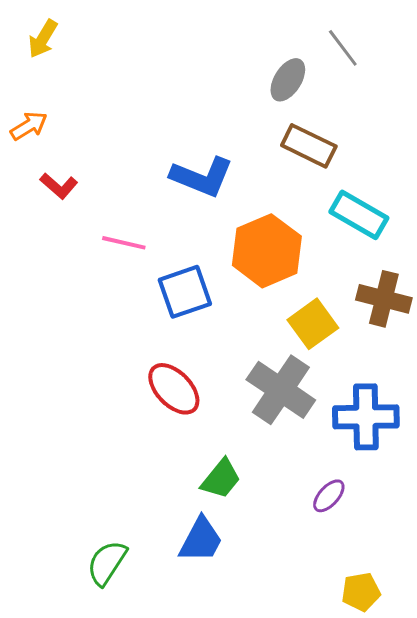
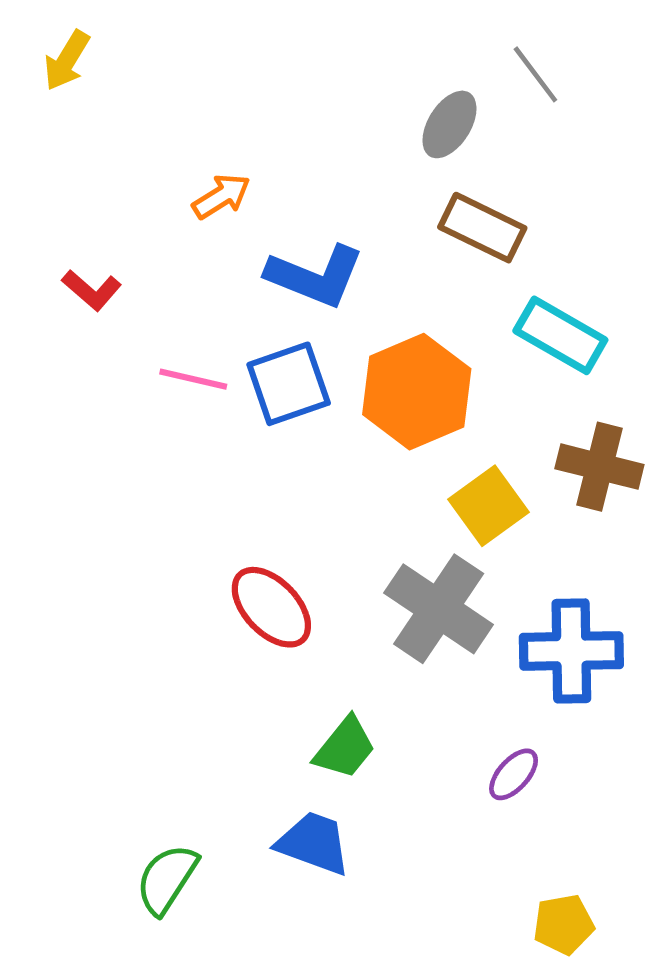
orange arrow: (29, 126) -> (221, 196), moved
blue square: (185, 292) -> (289, 384), moved
blue trapezoid: (201, 540) -> (314, 843), turned -98

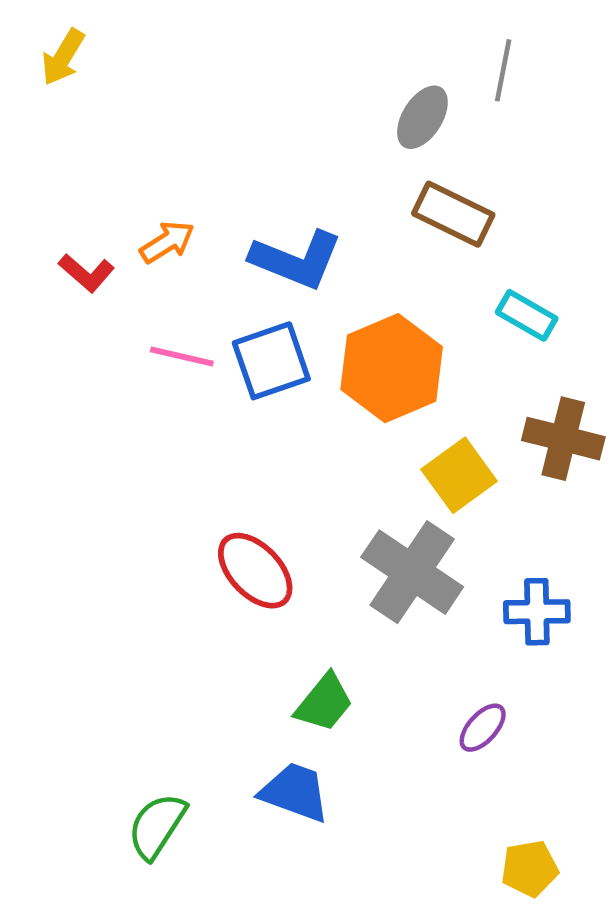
gray line: (535, 74) -> (503, 70), turned 48
orange arrow: (221, 196) -> (167, 242), moved
cyan rectangle: (560, 335) -> (527, 315), size x0.7
blue cross: (571, 651) -> (537, 612), size x0.7

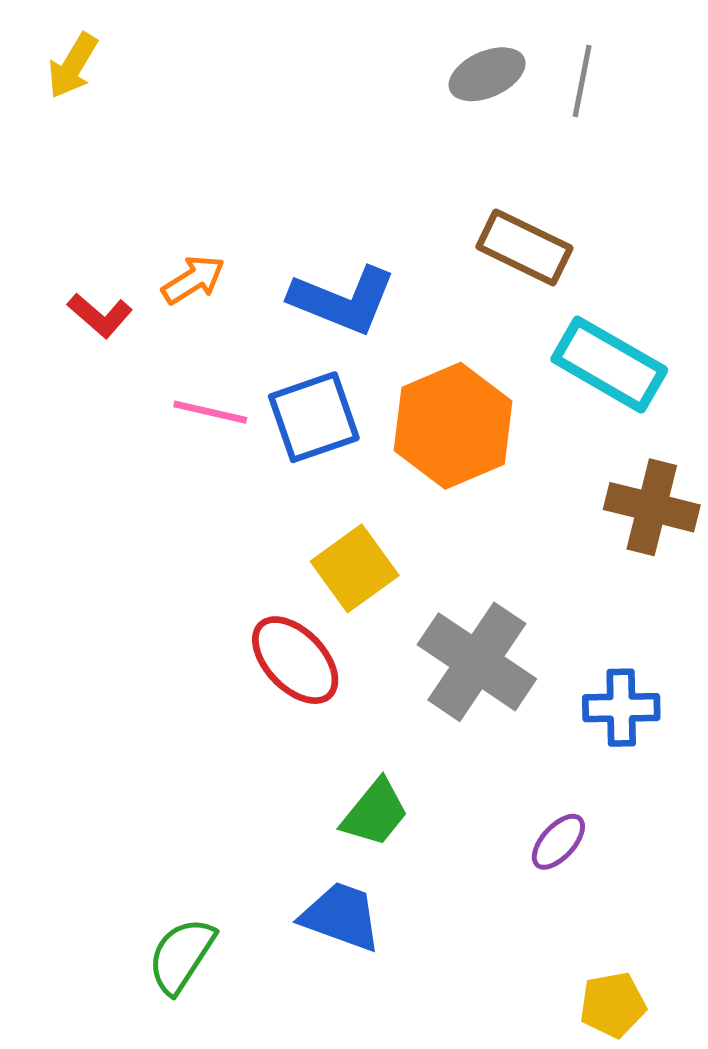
gray ellipse: (422, 117) -> (487, 74), moved, turned 34
cyan rectangle: (527, 315) -> (609, 365), size x1.6
yellow square: (459, 475) -> (355, 568), moved

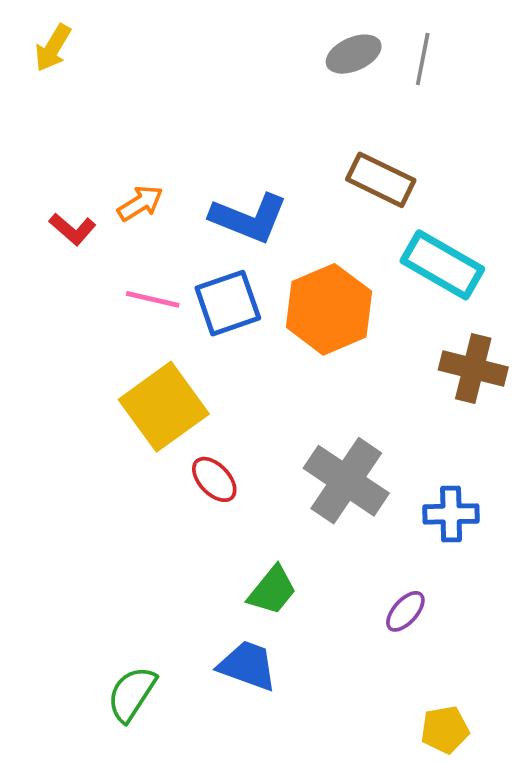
yellow square: (355, 568) -> (164, 407), moved, size x1.4
red ellipse: (295, 660) -> (214, 479), size x0.7

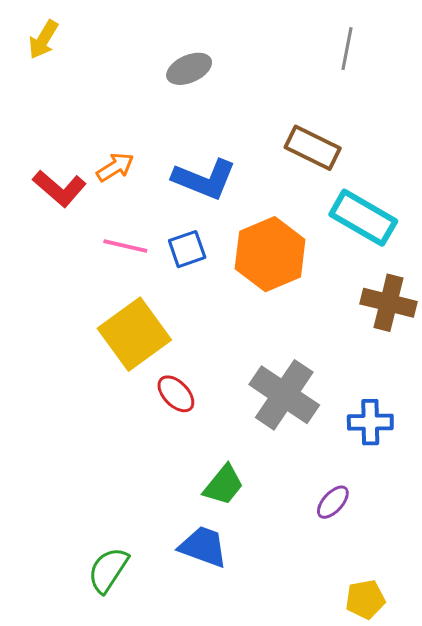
gray ellipse: (354, 54) -> (189, 69), moved
red L-shape: (72, 229) -> (60, 188), size x1.4
blue square: (228, 303) -> (187, 249), size x0.7

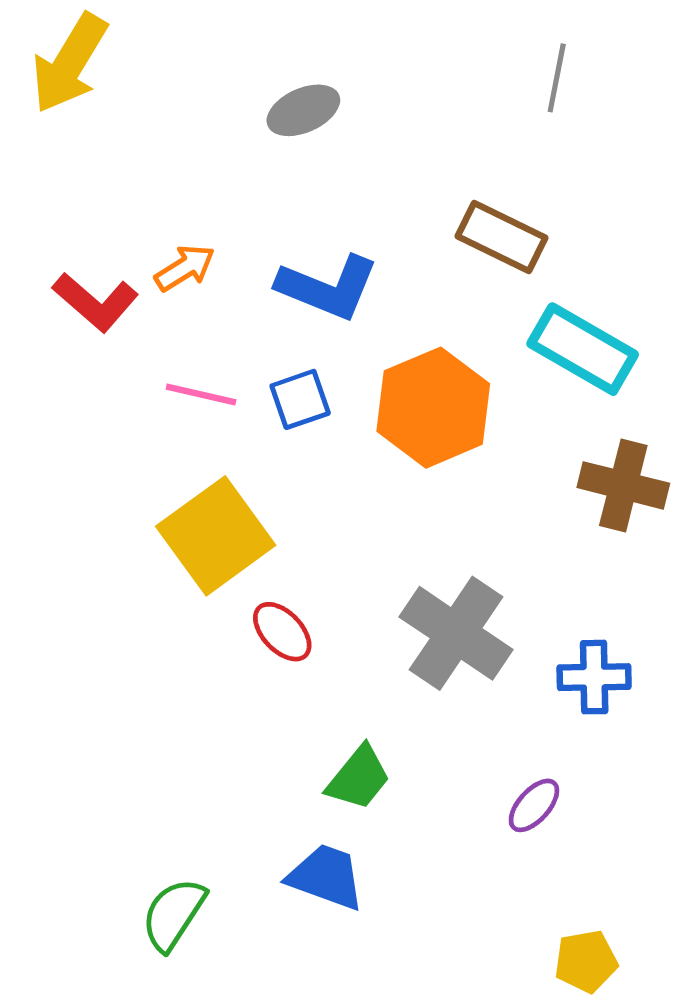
yellow arrow: (43, 39) -> (70, 63), size x1.6

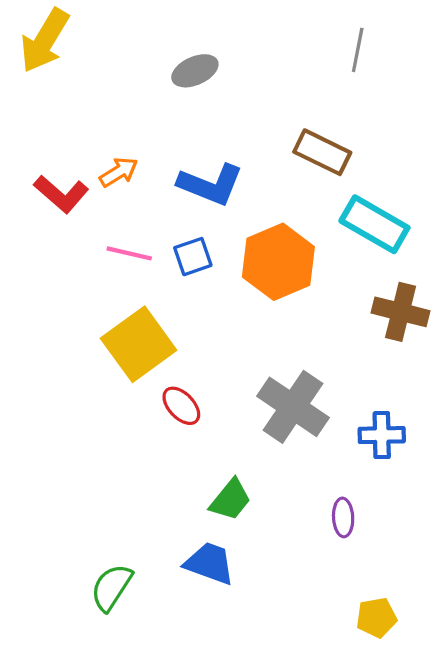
purple ellipse: (534, 805) -> (343, 517), turned -45

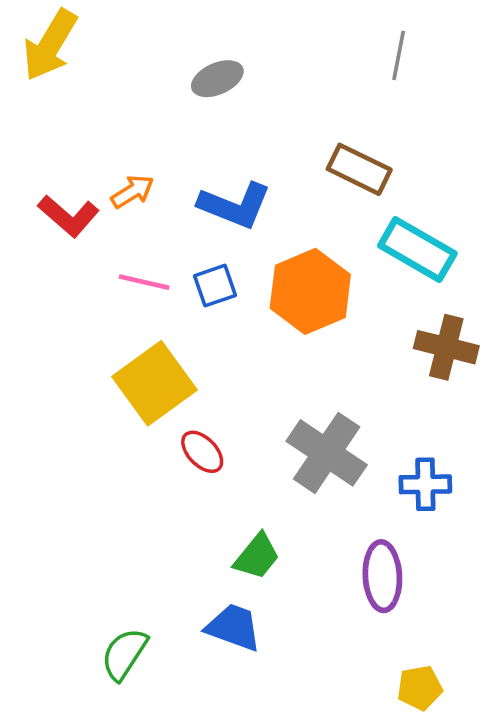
purple ellipse: (343, 517) -> (382, 576), size x1.6

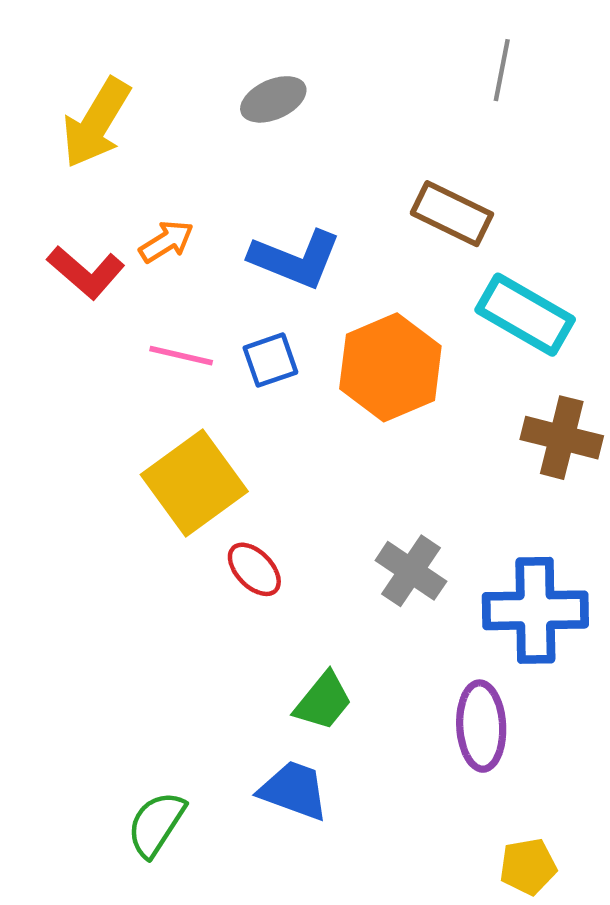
yellow arrow: (50, 45) -> (96, 123), moved
gray cross: (327, 453) -> (411, 571), size x0.7
blue cross: (425, 484) -> (535, 610), size x1.6

